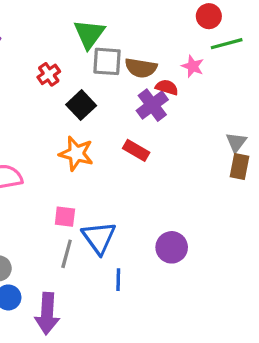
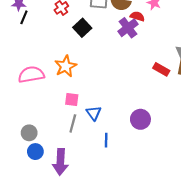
red rectangle: (136, 150) -> (161, 69), moved
orange star: (76, 154) -> (66, 66), moved, turned 30
blue triangle: (99, 238) -> (94, 113), size x0.7

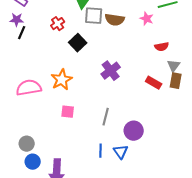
red semicircle: (137, 16) -> (162, 47), moved, turned 152
purple cross: (128, 28) -> (111, 71), moved
blue triangle: (94, 113) -> (121, 152), moved
gray line: (73, 123) -> (106, 117), moved

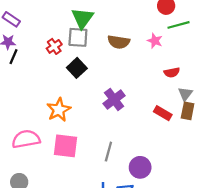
gray square: (94, 16) -> (78, 37), moved
pink semicircle: (29, 88) -> (26, 139), moved
pink square: (68, 112) -> (66, 146), size x1.6

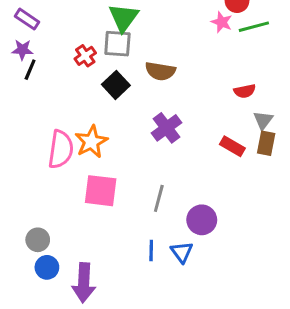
pink star: (155, 41) -> (222, 22), moved
brown semicircle: (119, 42) -> (160, 71), moved
pink semicircle: (26, 139) -> (61, 149), moved, turned 108

